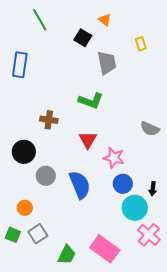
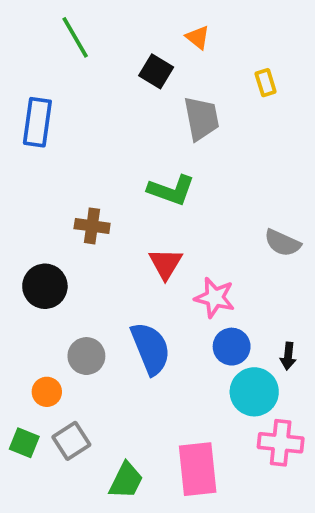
gray circle: (46, 176) -> (86, 356), moved
pink cross: (149, 235) -> (281, 443), turned -35
pink rectangle: (105, 249) -> (198, 469), turned 48

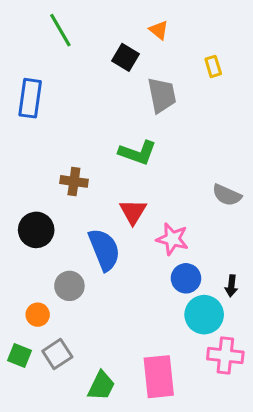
blue semicircle: (151, 348) -> (104, 250), moved

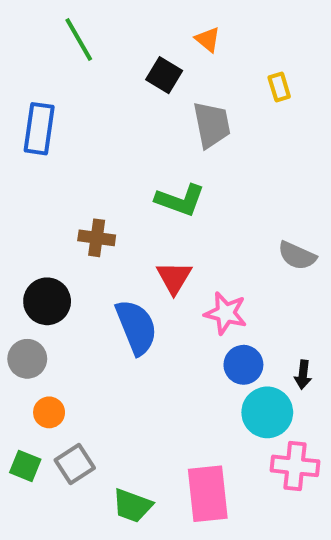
gray circle: (69, 286) -> (27, 359), moved
green trapezoid: (101, 386) -> (132, 506), turned 84

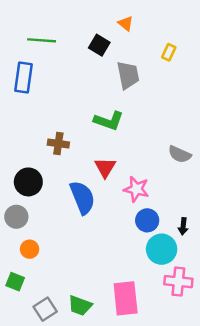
green line: (79, 39) -> (42, 40), moved, turned -56
yellow rectangle: (279, 87) -> (169, 52), turned 42
gray square: (75, 464) -> (45, 309), moved

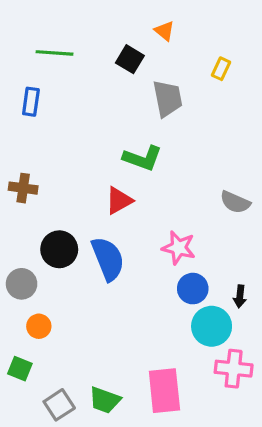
blue rectangle: (24, 78) -> (31, 102), size x0.7
brown cross: (58, 144) -> (23, 188), moved
red triangle: (105, 168) -> (119, 201), moved, turned 30
black circle: (28, 182) -> (59, 249), moved

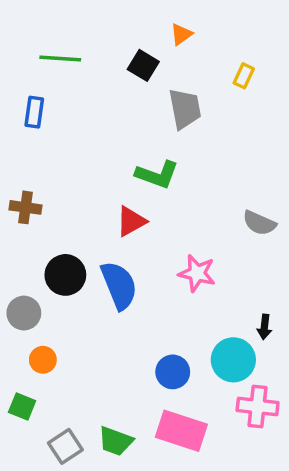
orange triangle: (164, 31) -> (181, 34), turned 45
blue circle: (193, 289) -> (173, 372), moved
pink rectangle: (164, 391) -> (181, 431), turned -66

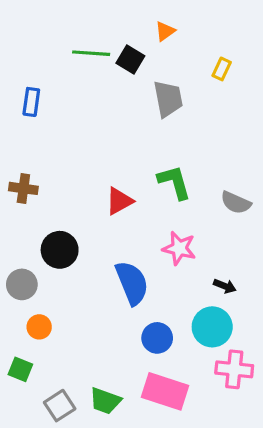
green line: (60, 59) -> (91, 53), moved
green L-shape: (157, 175) -> (174, 182), moved, turned -126
blue semicircle: (119, 285) -> (132, 283), moved
black arrow: (264, 327) -> (225, 286), moved, turned -75

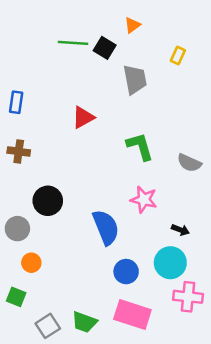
blue rectangle: (31, 102) -> (16, 102), moved
red triangle: (119, 201) -> (83, 117), moved

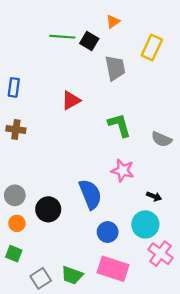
yellow rectangle: (178, 55) -> (152, 47), size x1.6
black circle: (48, 201) -> (48, 209), moved
orange circle: (31, 263) -> (17, 223), moved
pink cross: (188, 297) -> (160, 254), turned 30

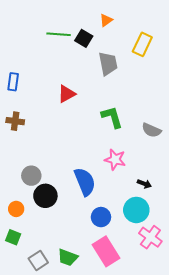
gray circle: (15, 195) -> (31, 176), moved
pink rectangle: (113, 269) -> (106, 251), turned 40

